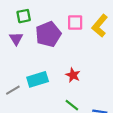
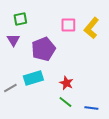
purple pentagon: (48, 34) -> (43, 49), moved
red star: (73, 75) -> (66, 83), moved

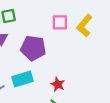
purple pentagon: (43, 49) -> (33, 48), turned 30

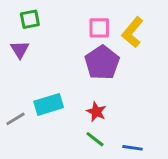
purple pentagon: (33, 48) -> (102, 63), moved, turned 30

